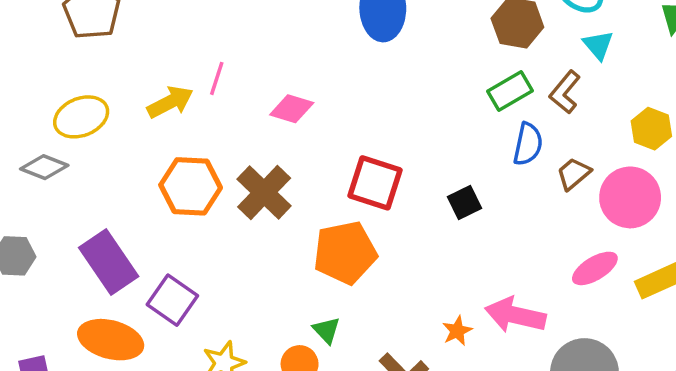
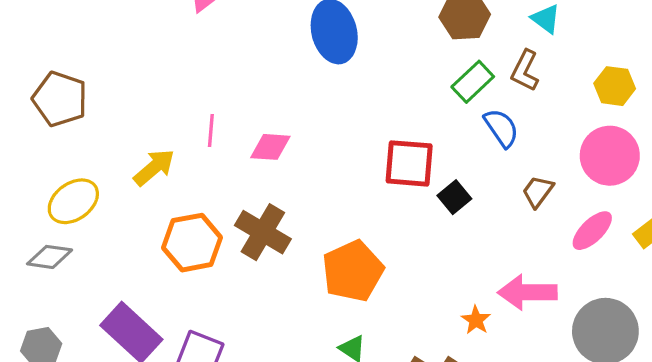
pink line: (217, 78) -> (211, 131), moved
blue semicircle: (528, 144) -> (501, 128), turned -33
brown trapezoid: (574, 174) -> (538, 192), moved
red square: (375, 183) -> (409, 163), moved

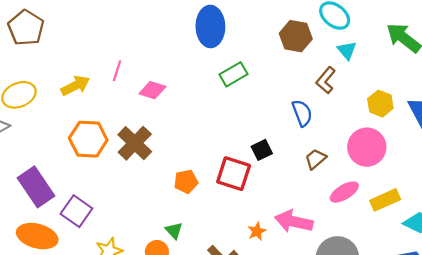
green rectangle: (473, 82) -> (233, 74), moved
red square: (409, 163) -> (234, 174), moved
orange pentagon: (353, 271) -> (186, 181), size x0.6

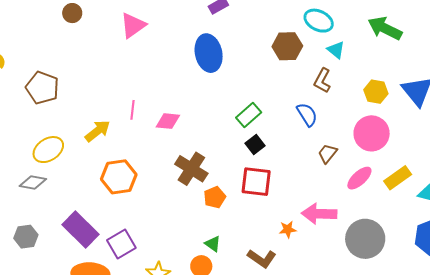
green rectangle: (233, 74) -> (249, 115), moved
brown cross: (135, 143) -> (191, 169), moved
black square: (262, 150) -> (255, 144), moved
purple square: (76, 211) -> (121, 244), turned 36
orange star: (257, 231) -> (288, 229), turned 30

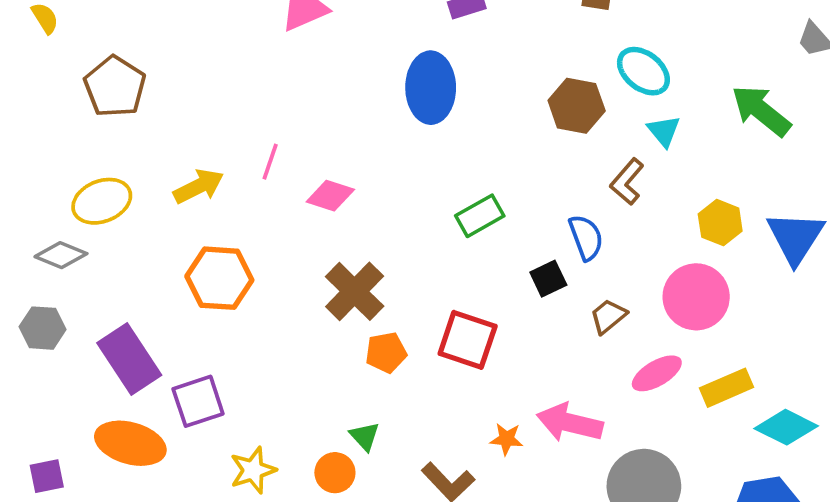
black square: (255, 144) -> (548, 279), moved
gray hexagon: (26, 237) -> (43, 328), moved

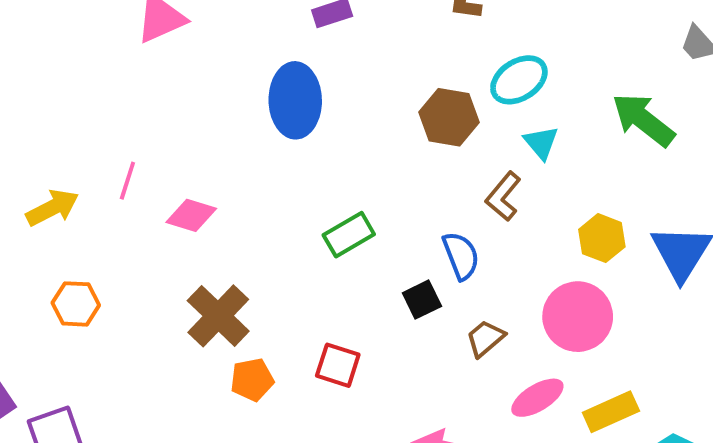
cyan ellipse: (643, 71) -> (519, 80), turned -70
orange hexagon: (219, 278) -> (76, 304), size x0.7
red square: (468, 340) -> (338, 365), size x0.7

